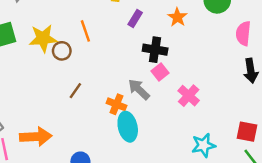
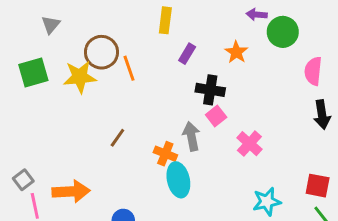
brown circle: (62, 51) -> (102, 52), moved, size x1.5
gray arrow: (139, 89) -> (191, 136), turned 35

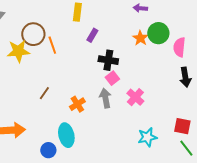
green circle: (283, 32) -> (158, 33), moved
orange star: (236, 52) -> (140, 38), moved
gray arrow: (191, 136) -> (105, 98), moved
orange cross: (165, 154) -> (77, 104), turned 35
cyan ellipse: (178, 180) -> (66, 135), moved

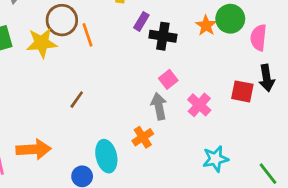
black cross: (108, 60) -> (163, 36), moved
orange cross: (77, 104) -> (143, 137), moved
red square: (182, 126) -> (242, 91), moved

